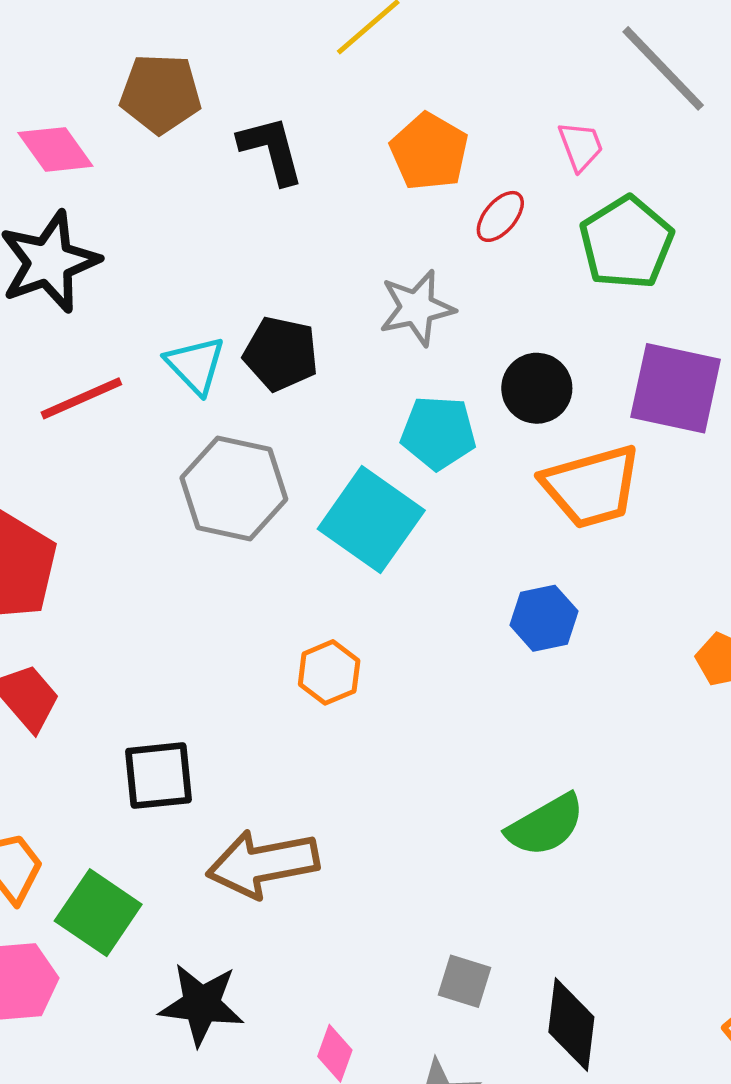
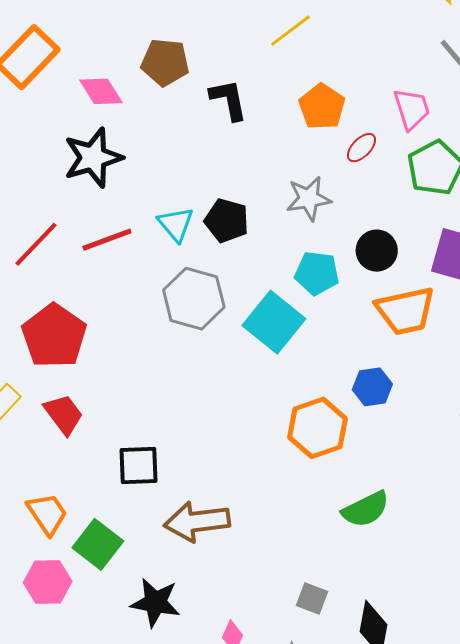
pink trapezoid: (581, 146) -> (412, 109), size x1.4
orange hexagon: (329, 672) -> (318, 428), moved, size x1.6

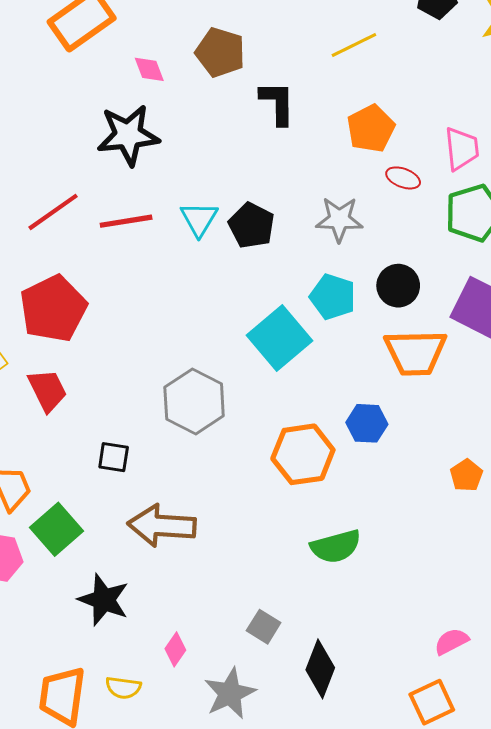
pink diamond: (101, 91) -> (149, 69), size x0.7
red ellipse: (362, 148) -> (403, 178), turned 56
gray hexagon: (194, 299) -> (194, 402), moved
black square: (139, 466) -> (114, 457), size x0.7

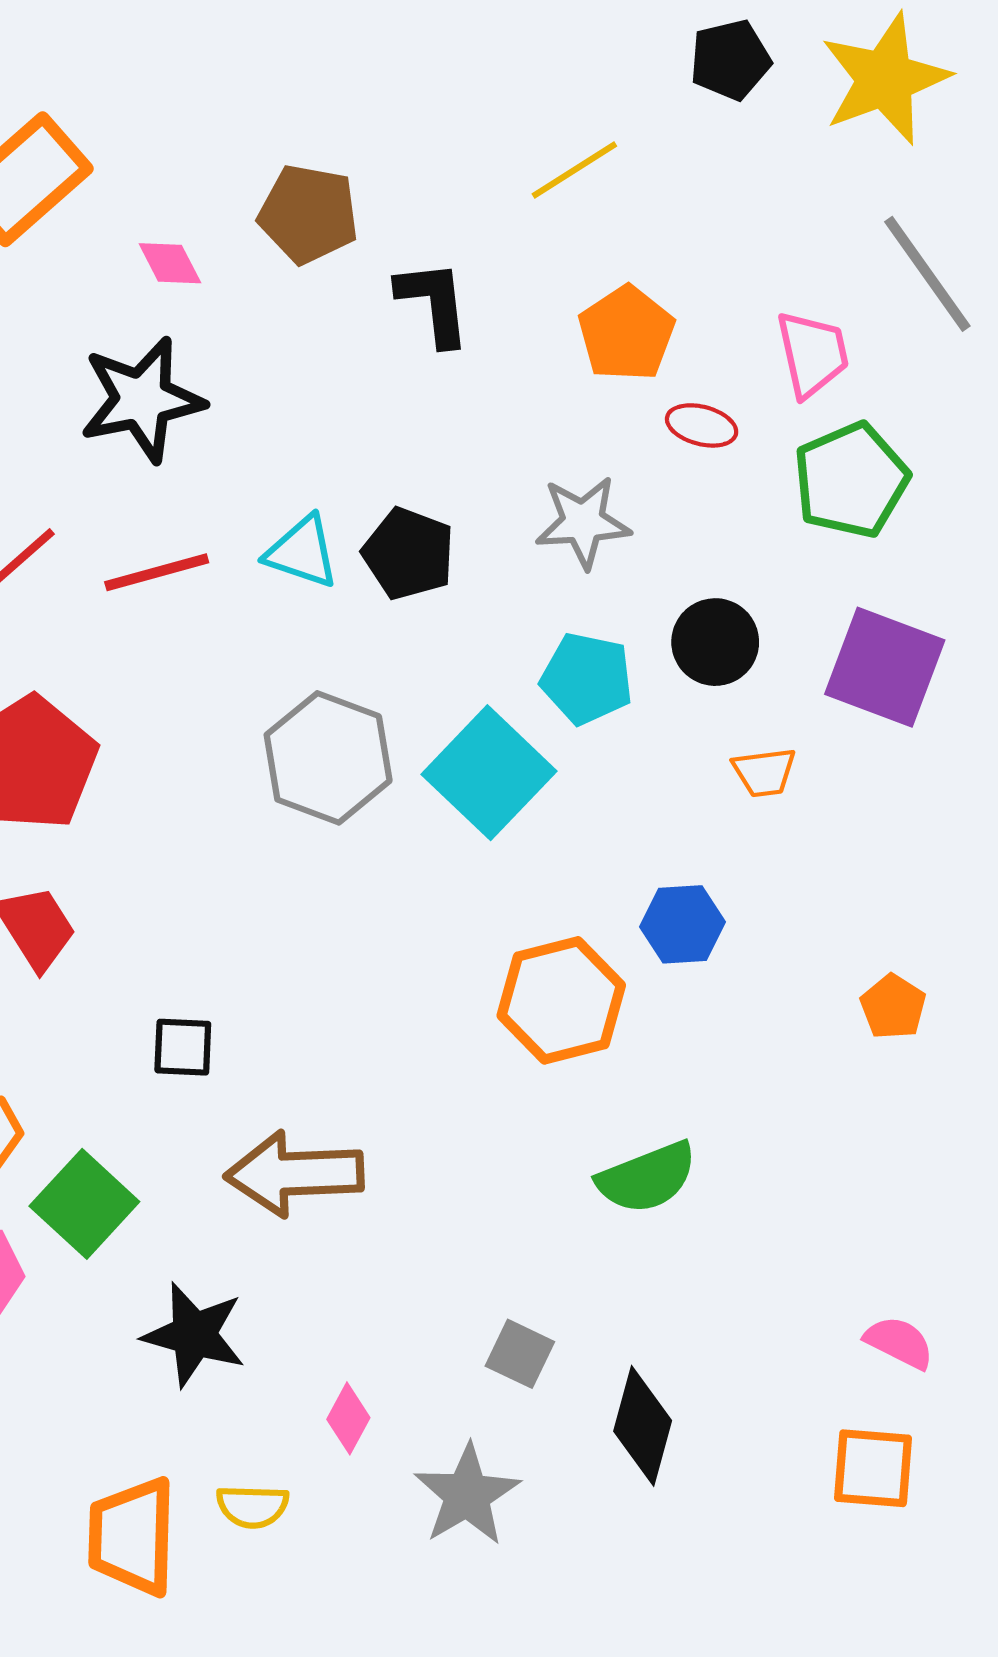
cyan triangle: (199, 219) -> (302, 552), turned -36
orange trapezoid: (415, 353) -> (764, 772), size x0.5
gray hexagon: (194, 402) -> (328, 758), moved
pink semicircle: (451, 641) -> (899, 1342), turned 60
orange square: (432, 702) -> (873, 1468), turned 36

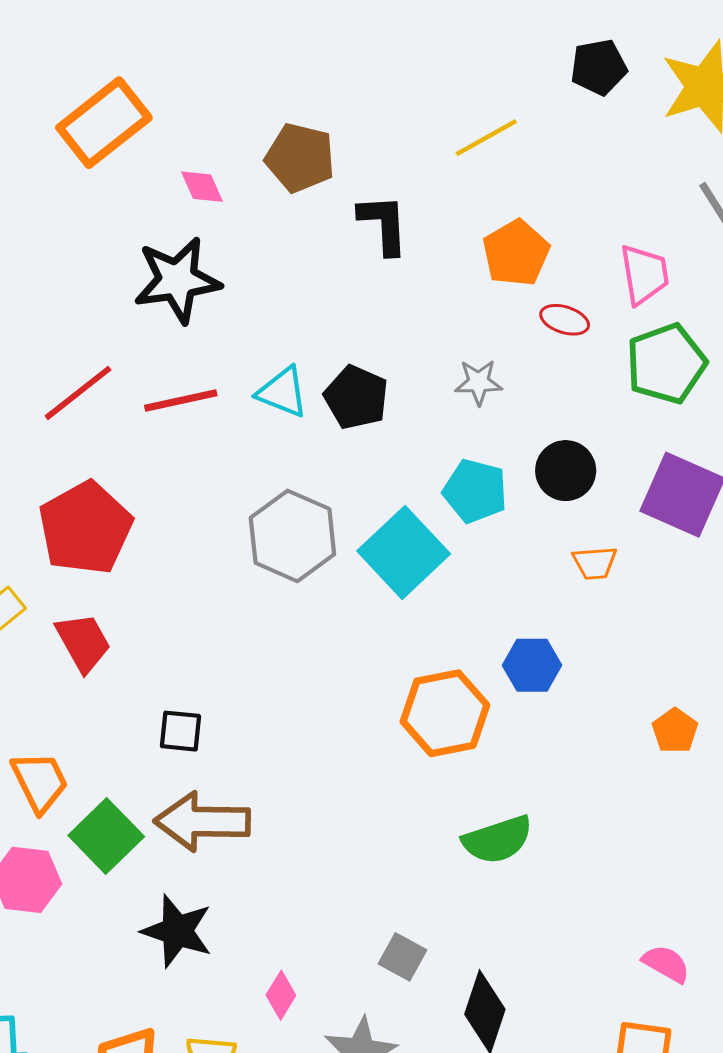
gray star: (583, 522) -> (479, 382), size x0.7
brown arrow: (294, 1174) -> (202, 822), moved

